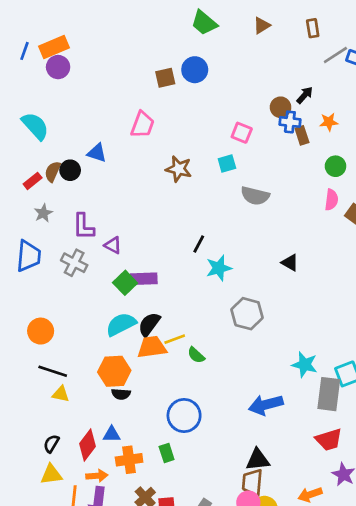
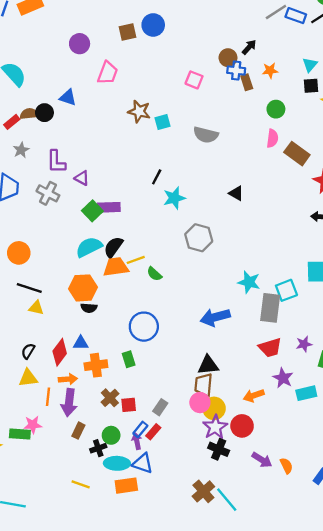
purple circle: (58, 67) -> (80, 44), moved
cyan square: (227, 164) -> (163, 122), moved
brown semicircle: (53, 172) -> (29, 114), turned 60

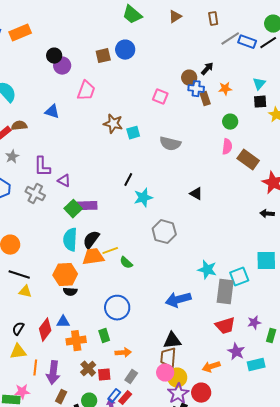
black circle: (44, 113) -> (54, 56), moved
cyan semicircle: (89, 247) -> (70, 240), turned -60
orange arrow: (68, 379) -> (123, 353), moved

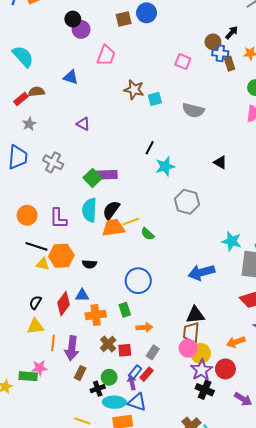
purple L-shape: (42, 167) -> (58, 218), moved
purple triangle: (64, 181) -> (83, 124), moved
orange hexagon: (65, 275) -> (61, 256), moved

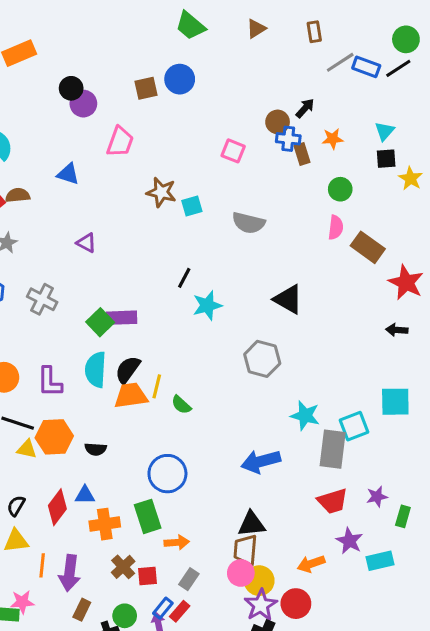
black triangle: (220, 162) -> (288, 299), size x1.5
gray hexagon: (187, 202) -> (262, 359), moved
yellow line: (131, 221) -> (157, 386), turned -56
green rectangle: (125, 310) -> (148, 516), size x1.5

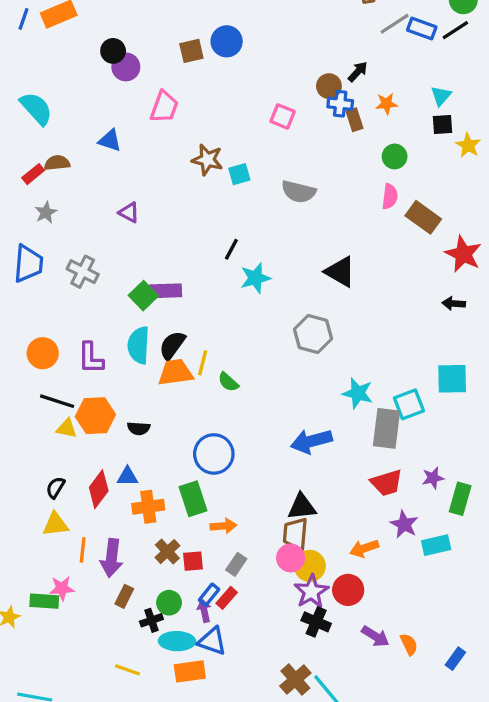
green rectangle: (403, 516) -> (460, 499), size x1.4

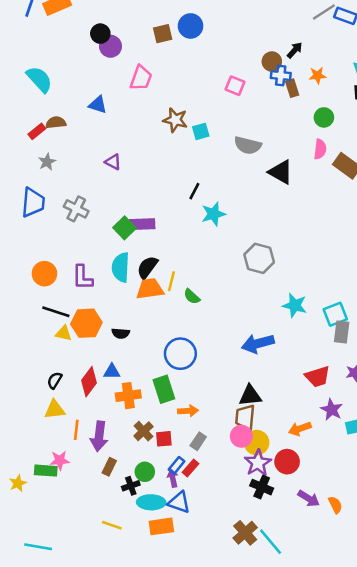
black triangle: (340, 272) -> (281, 172), moved
gray rectangle: (387, 428) -> (342, 332), moved, size x0.7

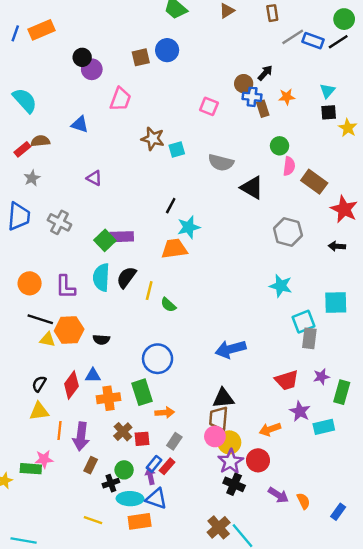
green circle: (324, 117) -> (280, 146), moved
gray hexagon: (259, 258) -> (288, 232), moved
orange trapezoid: (150, 289) -> (174, 249), moved
cyan star: (295, 305) -> (281, 286), moved

